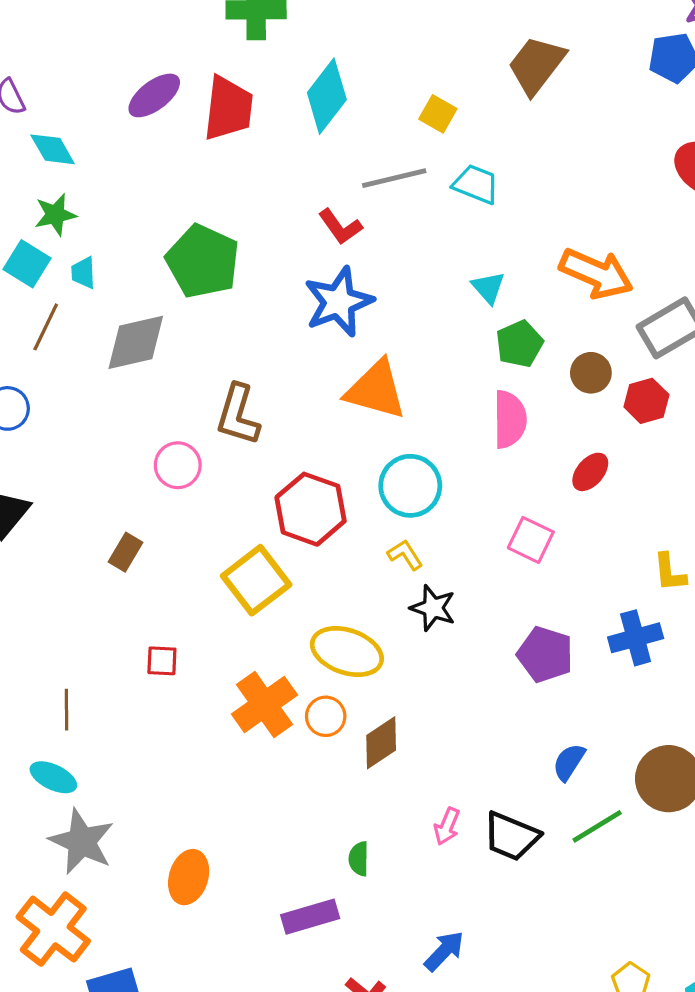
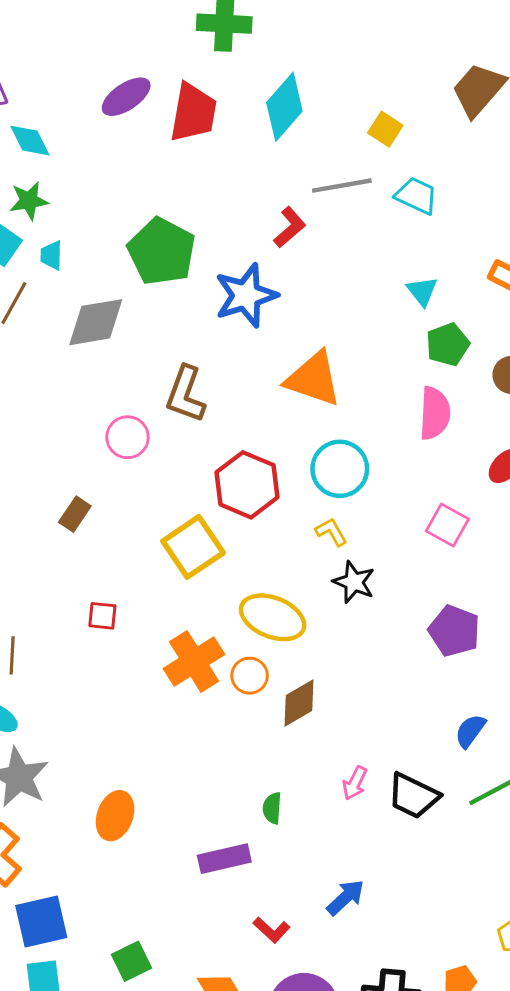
red L-shape: (340, 227) -> (290, 227), turned -99
blue star: (339, 302) -> (246, 295), moved

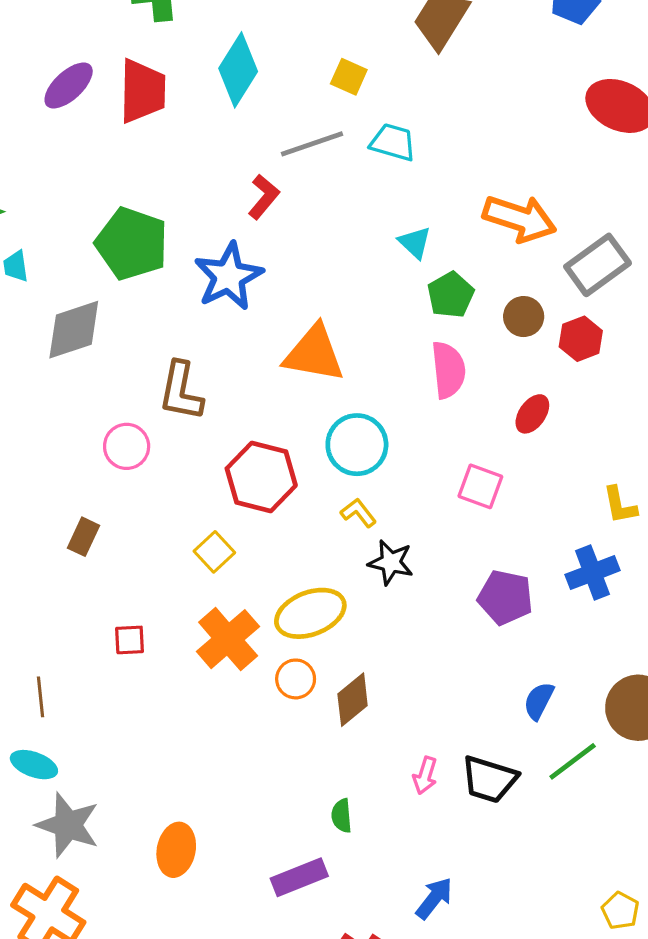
yellow square: (193, 547) -> (214, 552), size x0.6
yellow ellipse: (273, 617) -> (310, 613), turned -34
orange cross: (194, 661) -> (228, 639), moved

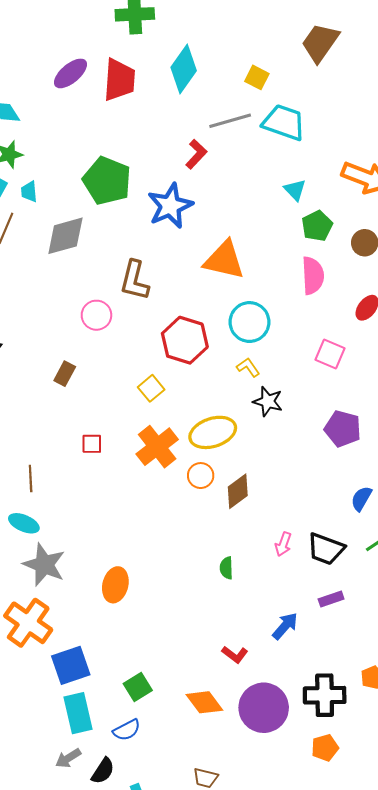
cyan trapezoid: (393, 142) -> (284, 122), size x1.4
purple rectangle: (299, 877) -> (331, 599), moved, size x0.7

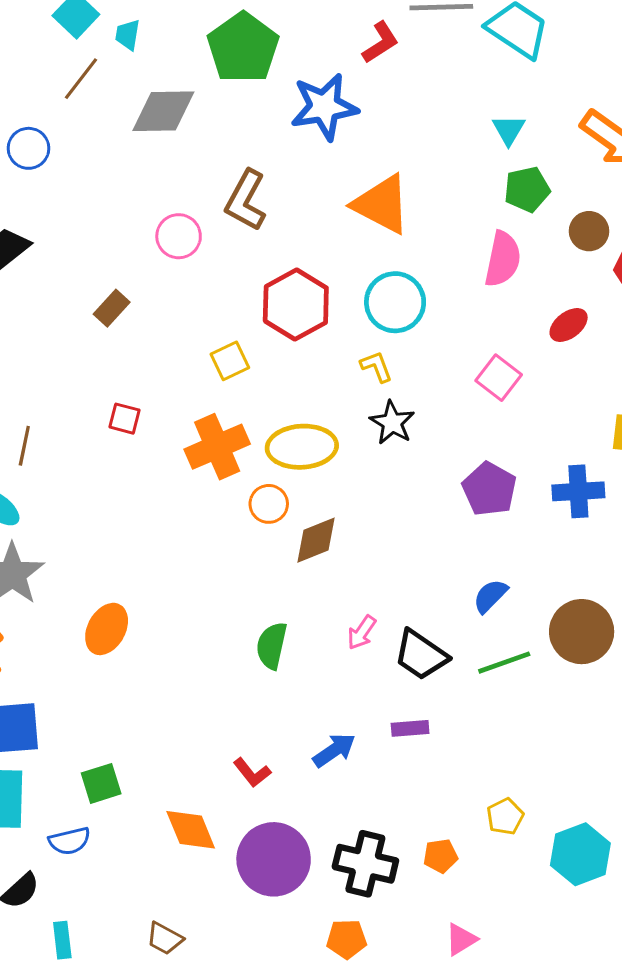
green semicircle: (226, 568) -> (272, 646), size x1.4

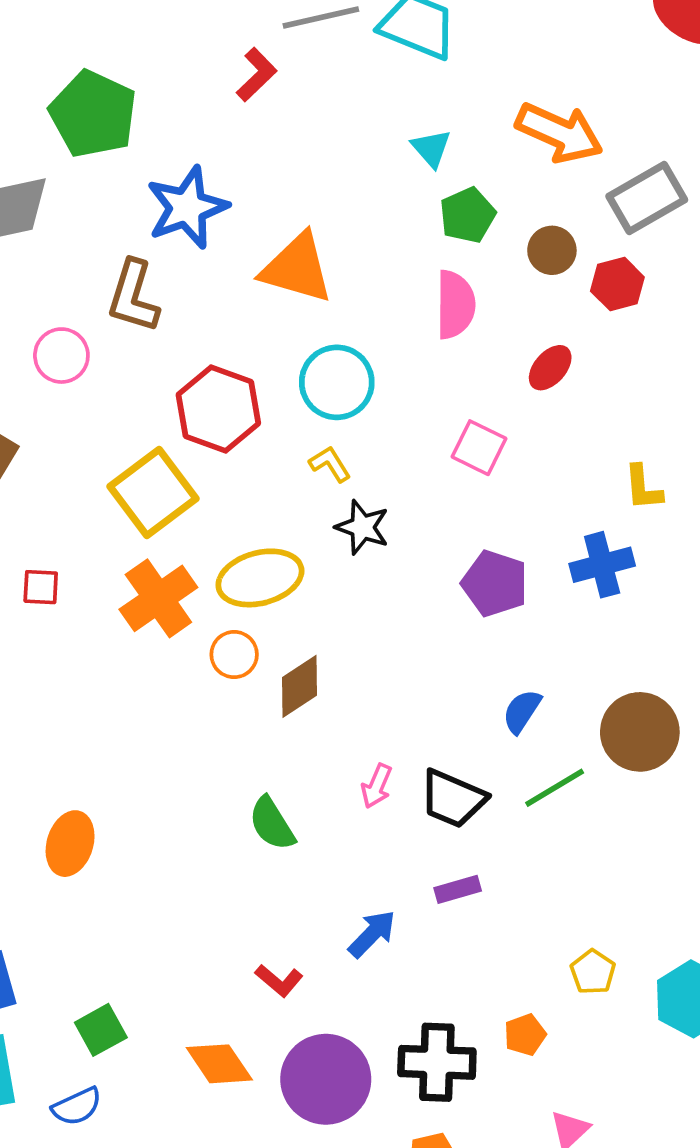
blue star: (324, 107) -> (187, 207), moved
yellow square: (230, 361) -> (153, 493), size x1.8
green semicircle: (272, 646) -> (272, 824), turned -33

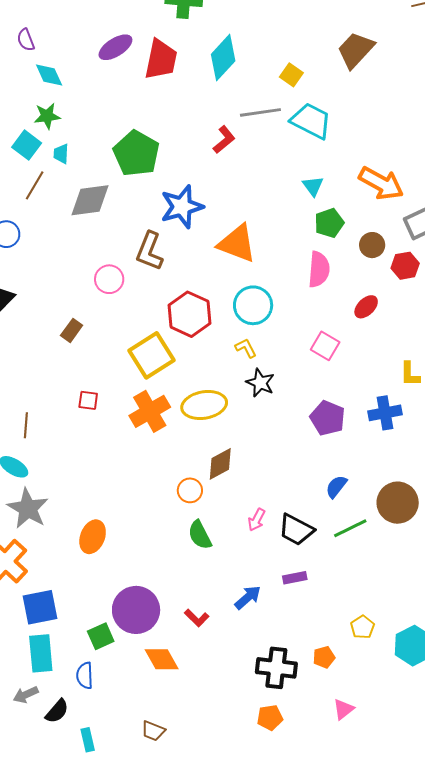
orange circle: (234, 655) -> (190, 490), moved
purple circle: (326, 1079) -> (136, 610), moved
blue semicircle: (77, 1106) -> (85, 676), turned 108

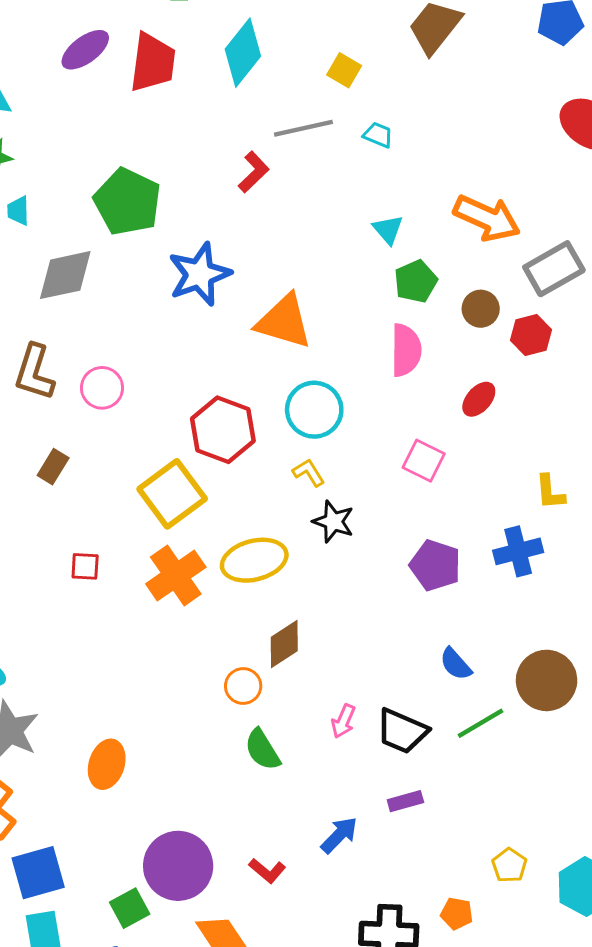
cyan trapezoid: (311, 121) -> (378, 135), size x0.5
brown L-shape: (150, 251) -> (34, 372), moved
blue semicircle: (336, 487) -> (456, 664), turned -75
orange pentagon: (324, 657) -> (457, 914), turned 30

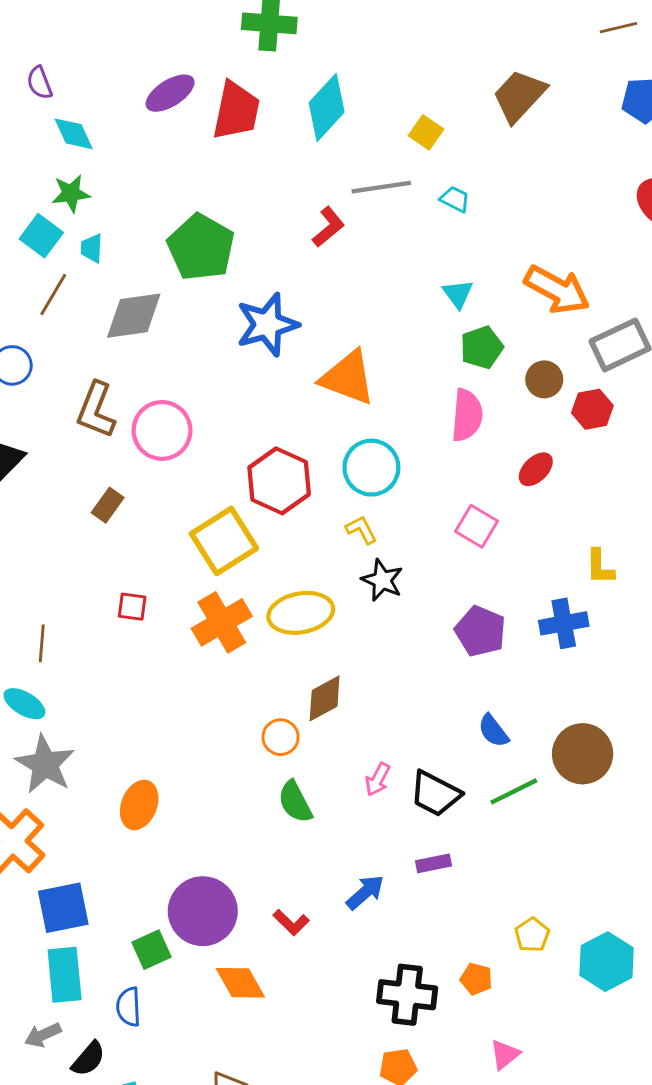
pink circle: (102, 388) -> (162, 430), size x1.4

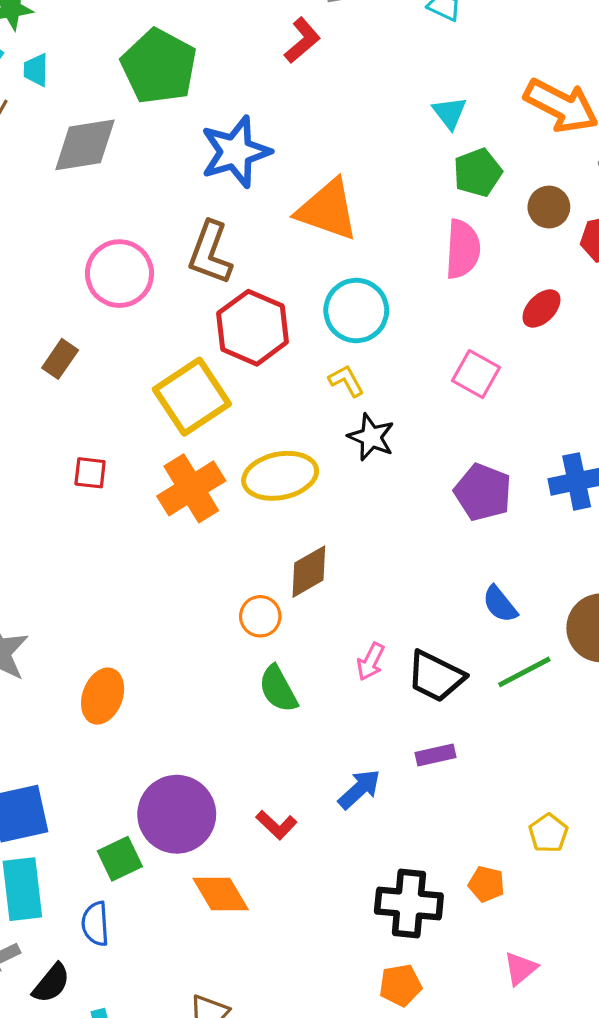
brown L-shape: (96, 410) -> (210, 253), moved

